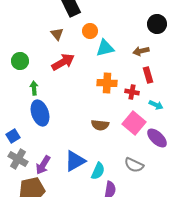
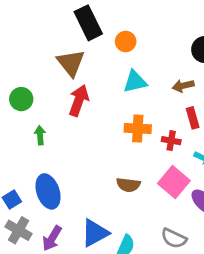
orange circle: (90, 31) -> (126, 42), moved
brown triangle: (57, 34) -> (71, 63), size x1.6
red arrow: (63, 62) -> (79, 100), turned -40
blue ellipse: (40, 113) -> (48, 191), moved

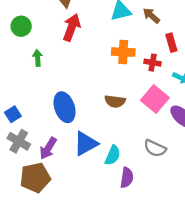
brown arrow: (183, 86) -> (151, 16), moved, turned 54
blue ellipse: (48, 191) -> (65, 107), moved

